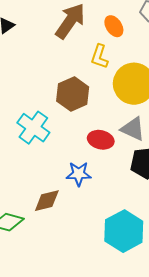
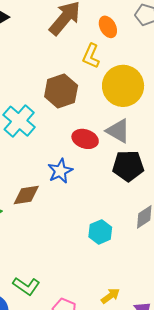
blue star: (79, 174) -> (60, 171), turned -30
cyan hexagon: (124, 231) -> (100, 232), size x0.6

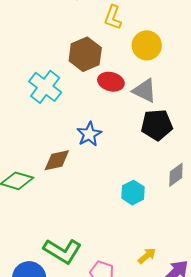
yellow circle: (123, 86) -> (147, 45), size x0.7
red ellipse: (85, 139) -> (111, 82), moved
green L-shape: (26, 286) -> (62, 251), size x1.4

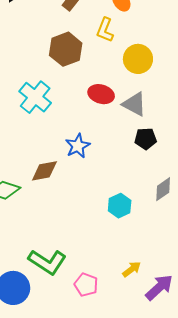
brown hexagon: (85, 54) -> (66, 49), moved
black pentagon: (157, 125) -> (145, 139), size x0.7

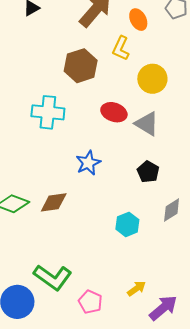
cyan cross: (35, 97) -> (48, 112), turned -36
black pentagon: (145, 139) -> (148, 172), moved, turned 30
brown diamond: (44, 171) -> (54, 202), moved

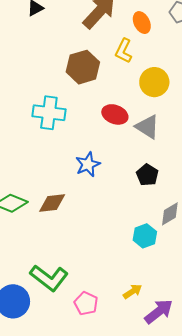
cyan hexagon: (127, 224) -> (145, 236), moved

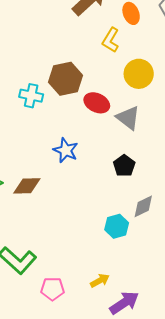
brown hexagon: (83, 67) -> (65, 79), moved
cyan cross: (49, 113) -> (31, 96), size x0.7
blue star: (88, 164) -> (66, 150), turned -30
pink pentagon: (86, 303) -> (52, 289), turned -30

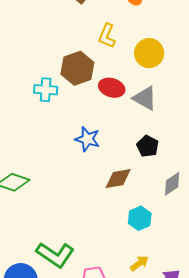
yellow L-shape: (111, 40) -> (107, 36), moved
brown diamond: (27, 186) -> (118, 179), moved
cyan hexagon: (117, 226) -> (140, 218), moved

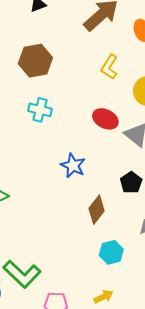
brown hexagon: (77, 68) -> (35, 61), moved
brown diamond: (118, 179) -> (97, 210), turned -52

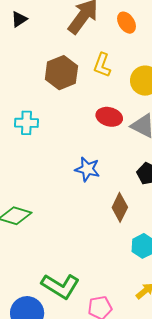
brown hexagon: (35, 61) -> (61, 73), moved
cyan cross: (40, 110) -> (26, 123), moved

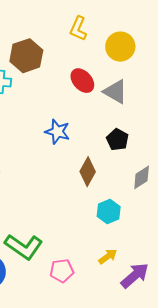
brown hexagon: (61, 73) -> (26, 56), moved
red ellipse: (109, 117) -> (82, 81), turned 30

